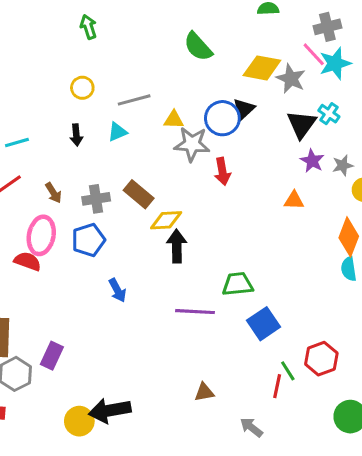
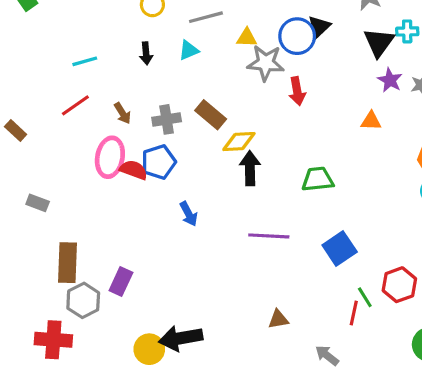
cyan cross: (329, 114) -> (407, 31), turned -35
red semicircle: (28, 261) -> (134, 170), moved
green trapezoid: (238, 284) -> (318, 179), moved

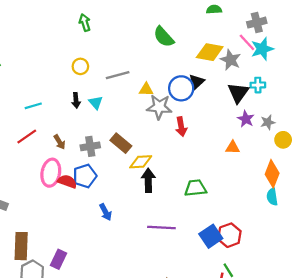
cyan triangle: (189, 50) -> (96, 103), moved, turned -48
red hexagon: (399, 285) -> (229, 235), moved

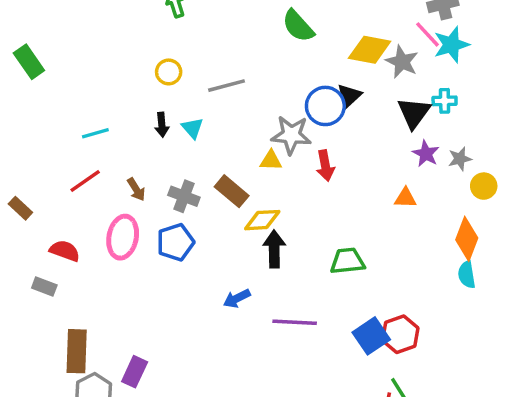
yellow triangle: (146, 89) -> (271, 160), moved
gray cross: (90, 146) -> (184, 196), turned 30
red semicircle: (67, 181) -> (65, 251), moved
blue arrow: (106, 212) -> (237, 298), moved, turned 91

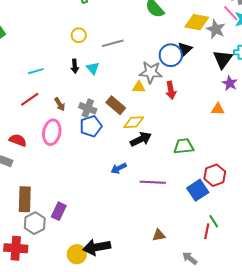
blue pentagon: (175, 242) -> (91, 126), moved
black arrow: (274, 249) -> (141, 139), turned 65
red hexagon: (400, 334) -> (215, 175), moved

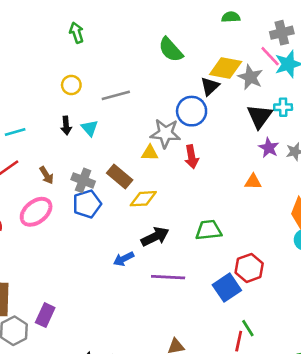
black triangle: (185, 49) -> (210, 86), moved
pink ellipse: (52, 132) -> (36, 212), turned 40
black arrow: (141, 139) -> (155, 237), moved

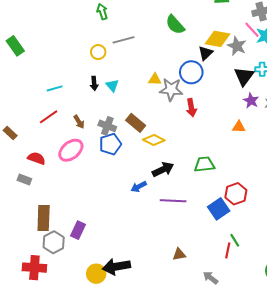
gray line: (116, 95) -> (123, 40), moved
yellow triangle: (150, 153) -> (155, 79), moved
yellow diamond: (143, 199) -> (154, 140), turned 30

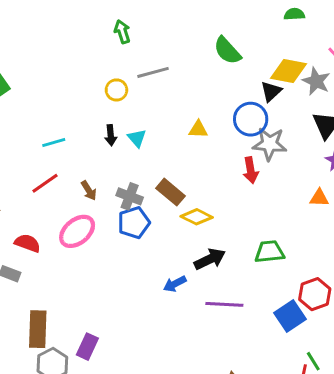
gray star: (171, 89) -> (270, 144), moved

